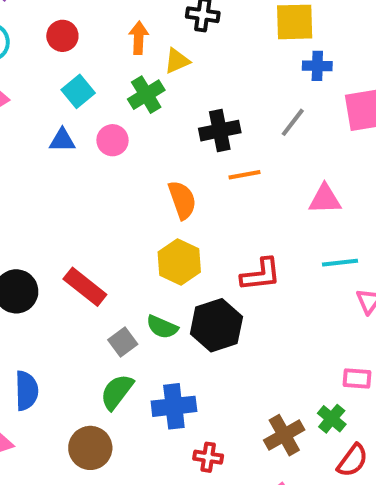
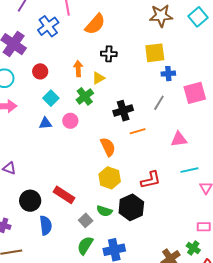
blue semicircle: (26, 391) -> (46, 225), moved

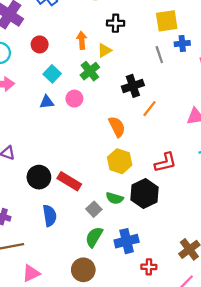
gray line: (159, 103) -> (159, 55), moved, turned -49
orange line: (138, 131) -> (150, 109), turned -35
black circle: (30, 201) -> (39, 177), moved

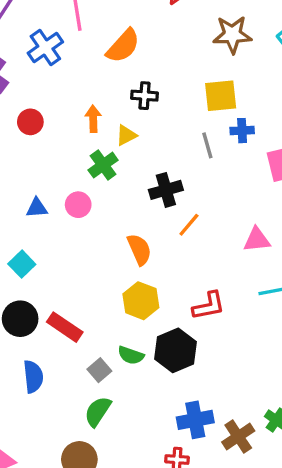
cyan square: (52, 74) -> (22, 264), moved
blue cross: (127, 241) -> (195, 420), moved

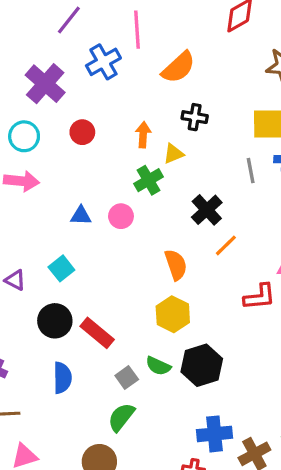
black cross: (166, 190) -> (207, 210), turned -32
red L-shape: (209, 306) -> (260, 297), moved

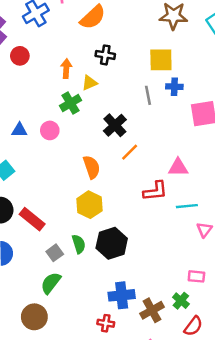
red circle: (82, 132) -> (20, 56), moved
green semicircle: (158, 366) -> (79, 244), turned -132

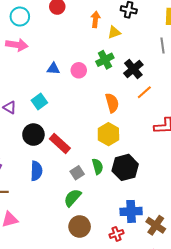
green cross: (71, 103) -> (105, 60), moved
brown cross: (152, 310) -> (156, 225), turned -30
brown circle: (34, 317) -> (80, 226), moved
red cross: (106, 323) -> (116, 234), turned -32

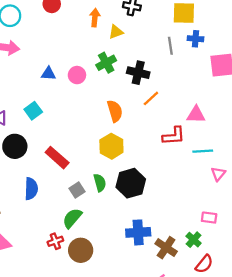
black cross: (133, 69) -> (138, 73), turned -36
black circle: (33, 135) -> (15, 146), moved
red cross: (116, 234) -> (55, 241), moved

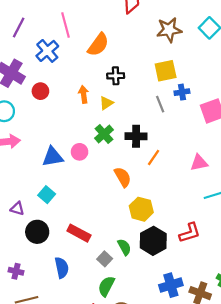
blue triangle: (48, 74) -> (53, 157), size x1.5
red L-shape: (174, 136) -> (190, 233), moved
yellow hexagon: (111, 146) -> (141, 209), moved

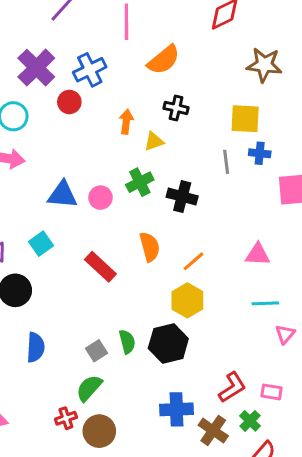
blue cross: (47, 51) -> (90, 70), moved
orange line: (154, 157) -> (194, 261), moved
yellow hexagon: (141, 209) -> (187, 300), moved
red rectangle: (79, 233) -> (100, 267), moved
red L-shape: (190, 233) -> (232, 387), moved, turned -30

